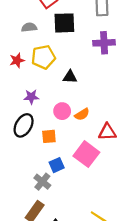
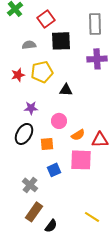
orange semicircle: (82, 114) -> (78, 135), moved
pink square: (86, 154) -> (81, 160), turned -35
gray cross: (42, 182) -> (30, 185), moved

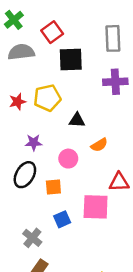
gray semicircle: (29, 45) -> (21, 52), moved, size x1.5
orange semicircle: (78, 135) -> (99, 145), moved

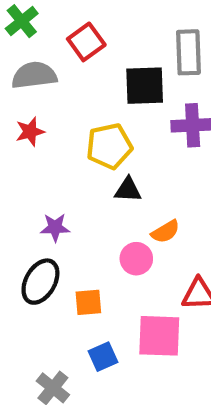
black square: (71, 59) -> (145, 86), moved
yellow pentagon: (47, 98) -> (109, 146), moved
red star: (17, 102) -> (30, 132), moved
pink circle: (68, 159) -> (136, 259), moved

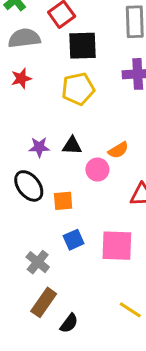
black square: (145, 86) -> (82, 46), moved
black triangle: (128, 190) -> (72, 146), moved
black ellipse: (40, 282) -> (29, 186), turned -68
pink square: (159, 336) -> (117, 246), moved

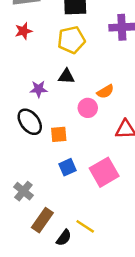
black triangle: (72, 146) -> (66, 76), moved
pink square: (117, 246) -> (104, 172), turned -32
gray cross: (38, 262) -> (23, 191), moved
yellow line: (130, 310) -> (85, 226), moved

